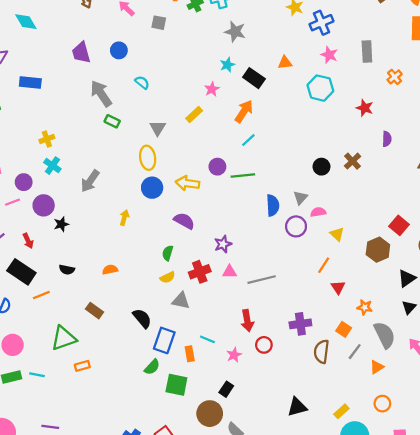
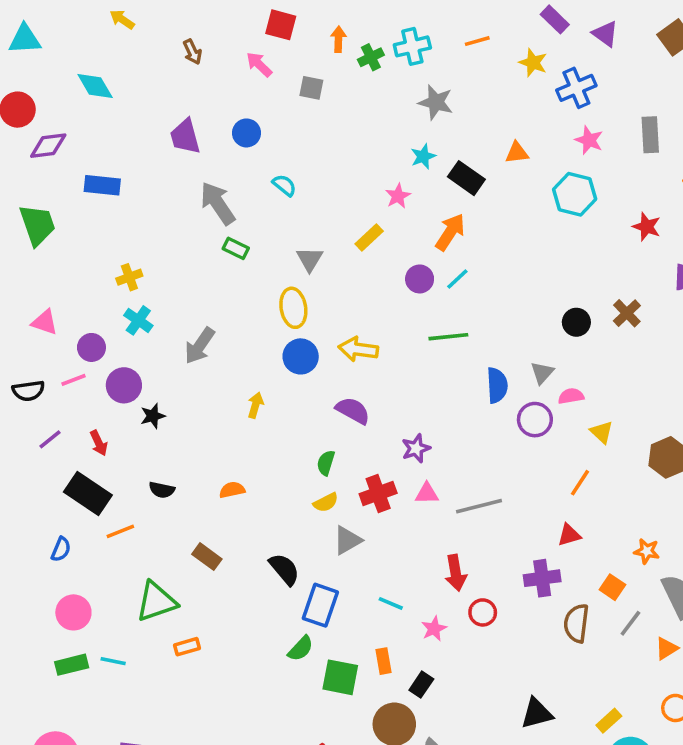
purple circle: (217, 167) -> (420, 279), moved
red triangle: (338, 287) -> (569, 535), moved, turned 48
gray triangle: (181, 301) -> (347, 540), turned -42
orange rectangle: (190, 354) -> (384, 661), moved

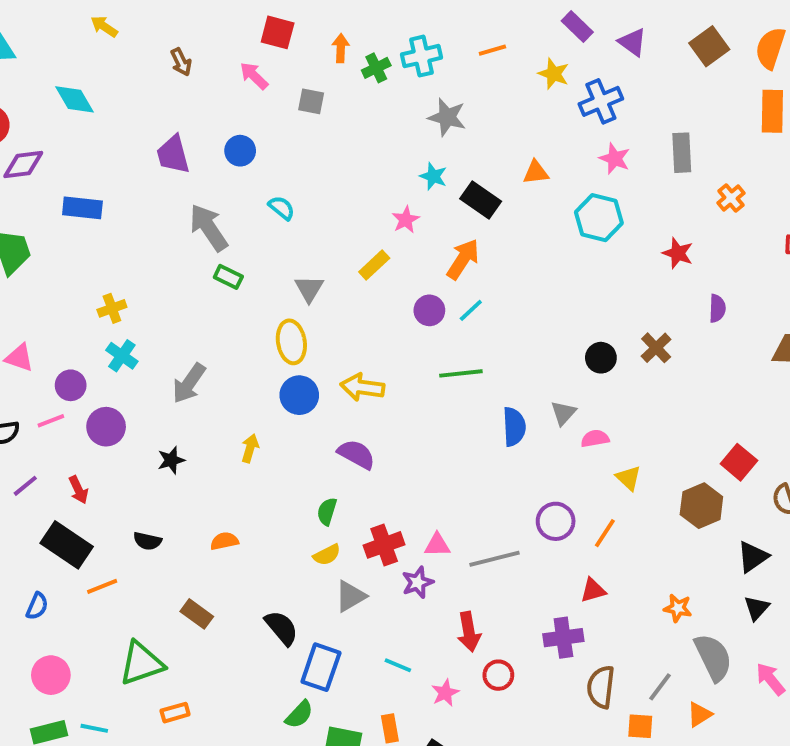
cyan star: (423, 156) -> (433, 176), turned -30
black star: (153, 416) -> (171, 460), moved
purple circle: (535, 420) -> (556, 521), moved
purple star: (416, 448) -> (418, 582), moved
orange square: (612, 587) -> (640, 726), moved, turned -30

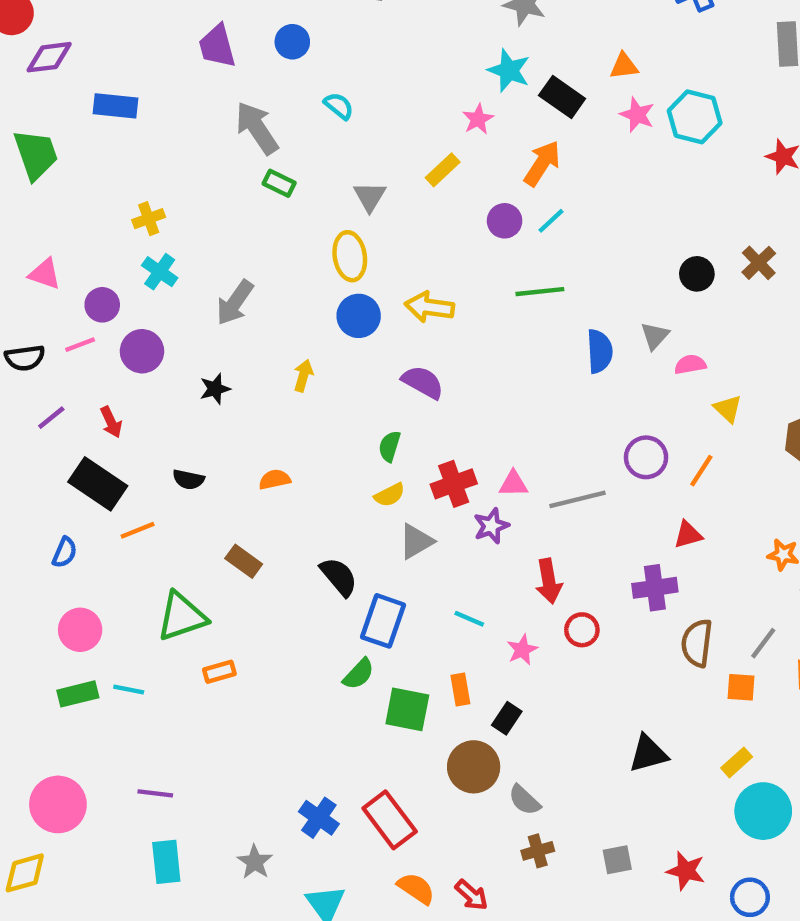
pink star: (615, 159) -> (637, 115), moved
cyan star: (433, 176) -> (509, 70), size x1.4

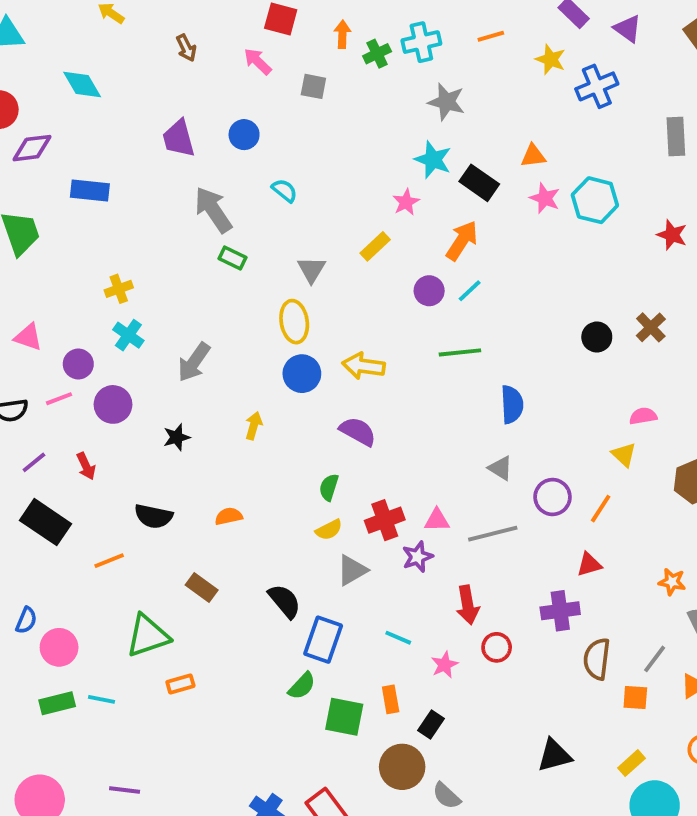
gray triangle: (655, 336) -> (500, 468), moved, turned -40
pink semicircle: (690, 365) -> (643, 416), moved
black semicircle: (188, 479) -> (153, 516), size x1.4
black rectangle: (98, 484) -> (46, 522), moved
blue semicircle: (65, 552) -> (26, 620), moved

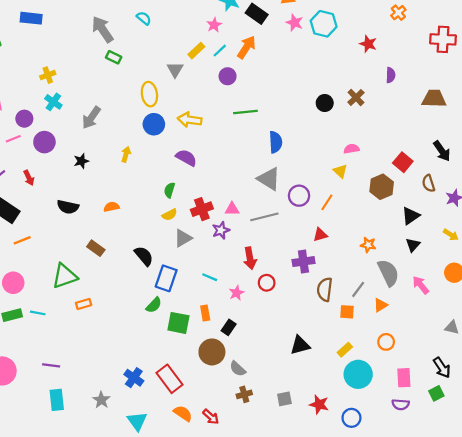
gray triangle: (312, 270) -> (175, 70), moved
cyan line: (470, 291) -> (220, 51), moved
gray triangle: (500, 468) -> (269, 179), size x1.6
orange line: (109, 561) -> (22, 240), moved

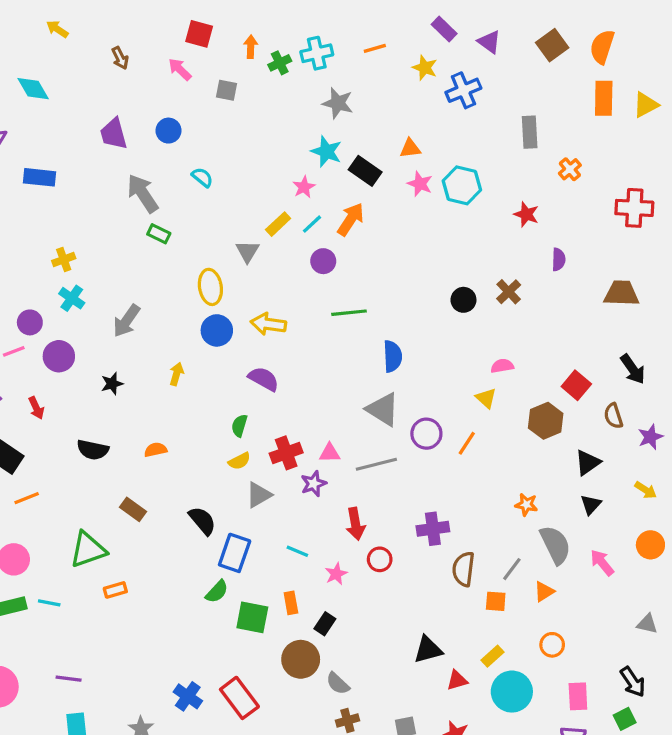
red triangle: (320, 235) -> (457, 680), moved

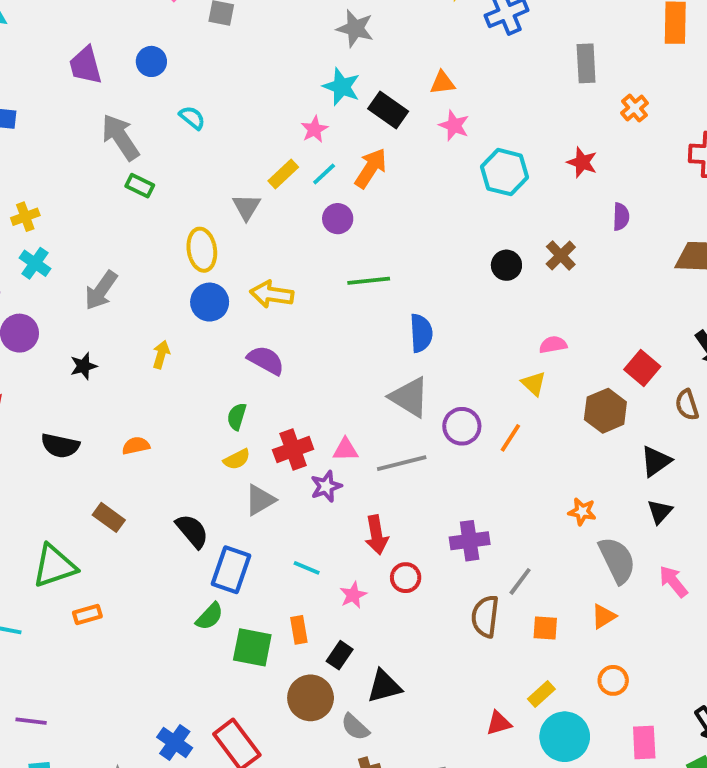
cyan hexagon: (462, 185) -> (505, 172), moved
brown semicircle: (463, 569) -> (485, 616), moved
gray line: (512, 569) -> (520, 581), moved
black triangle: (428, 650) -> (384, 686), moved

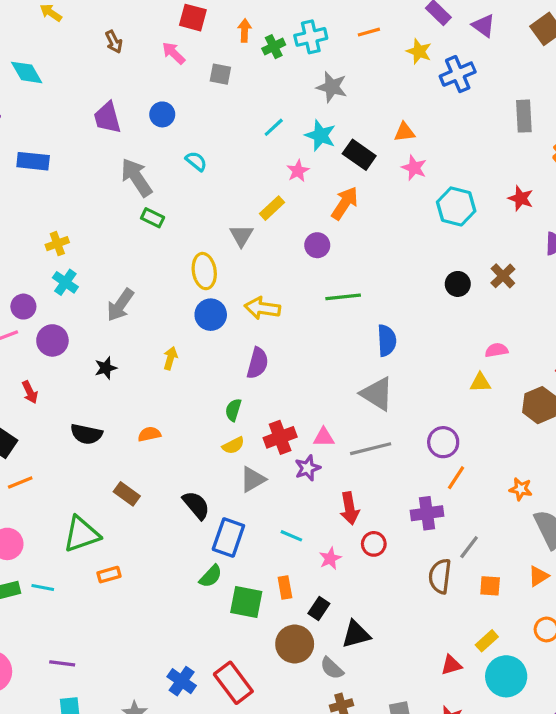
cyan line: (324, 174) -> (274, 127), moved
purple semicircle: (266, 360) -> (258, 363), turned 76
yellow triangle: (534, 384) -> (480, 382), turned -45
purple circle: (462, 426) -> (443, 442), moved
orange line: (510, 438) -> (456, 478), moved

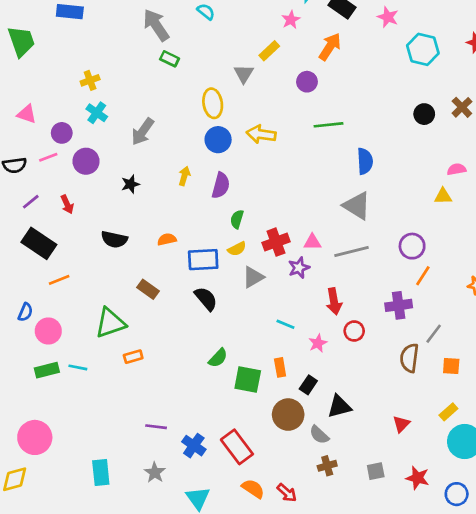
purple semicircle: (258, 363) -> (221, 185), moved
blue rectangle: (228, 537) -> (203, 260), moved, turned 68
purple line: (62, 663) -> (156, 427), moved
red triangle: (451, 665) -> (401, 424), moved, turned -30

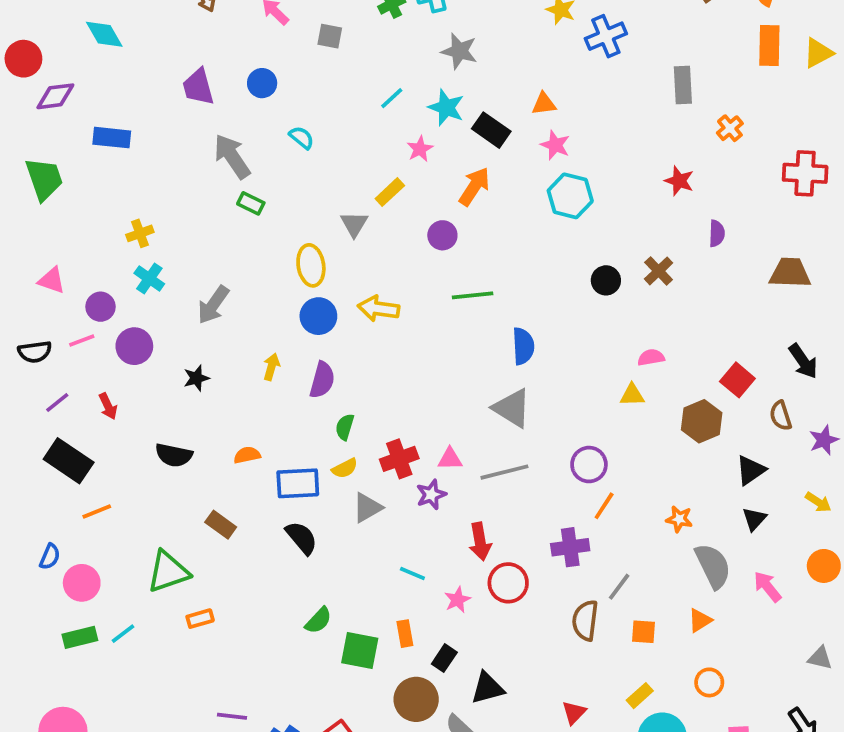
cyan hexagon: (423, 49) -> (570, 196), moved
red circle: (354, 331) -> (508, 583), size x1.4
cyan line: (78, 367) -> (123, 634), turned -48

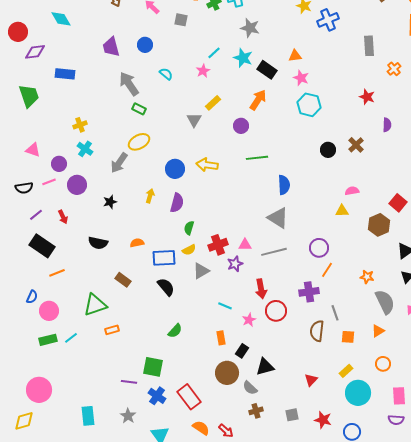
pink star: (420, 149) -> (203, 71), moved
yellow ellipse: (311, 265) -> (139, 142), moved, turned 70
gray line: (619, 587) -> (335, 313), turned -56
green square: (360, 651) -> (153, 367), moved

